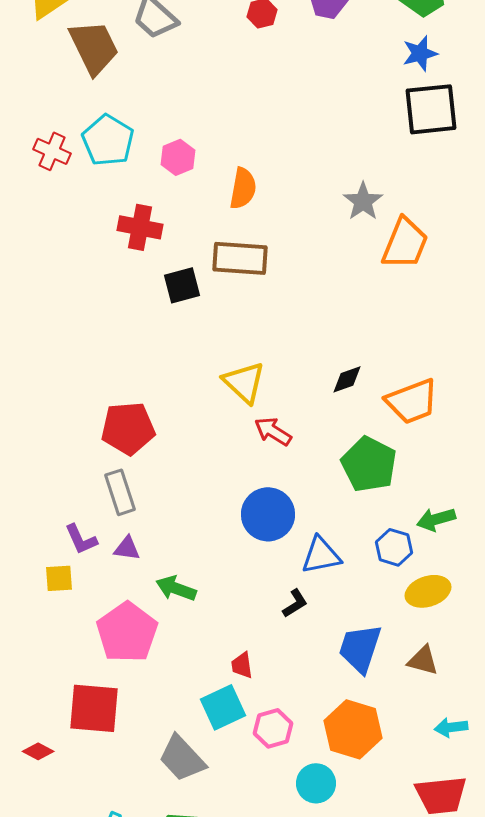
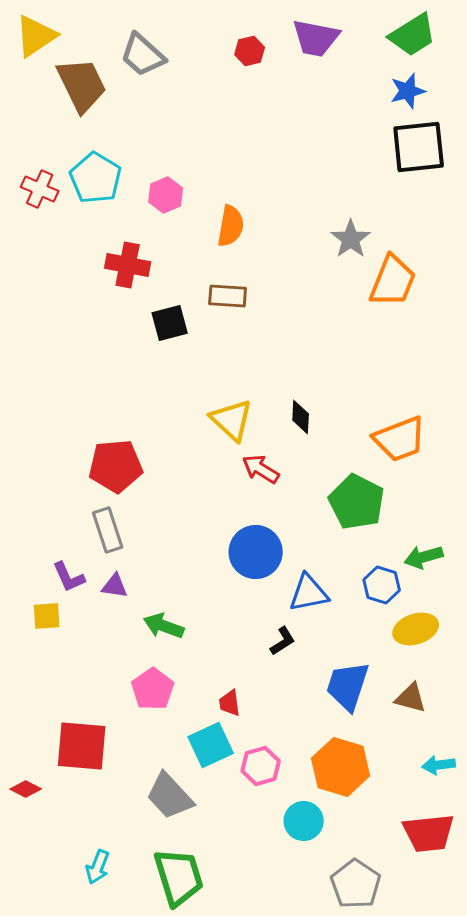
brown rectangle: (240, 258) -> (228, 296), size x0.7
black diamond: (347, 379) -> (301, 417), moved, turned -68
pink pentagon: (127, 632) -> (153, 689), moved, size x0.7

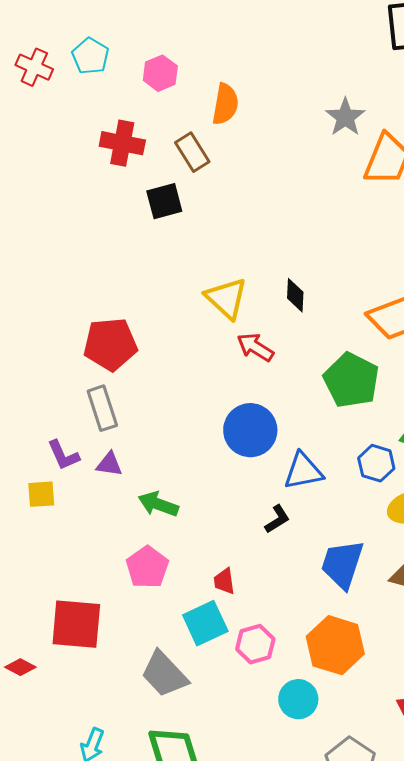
cyan pentagon: (96, 178) -> (90, 56), size x0.7
brown rectangle: (228, 296) -> (192, 152), moved, turned 54

